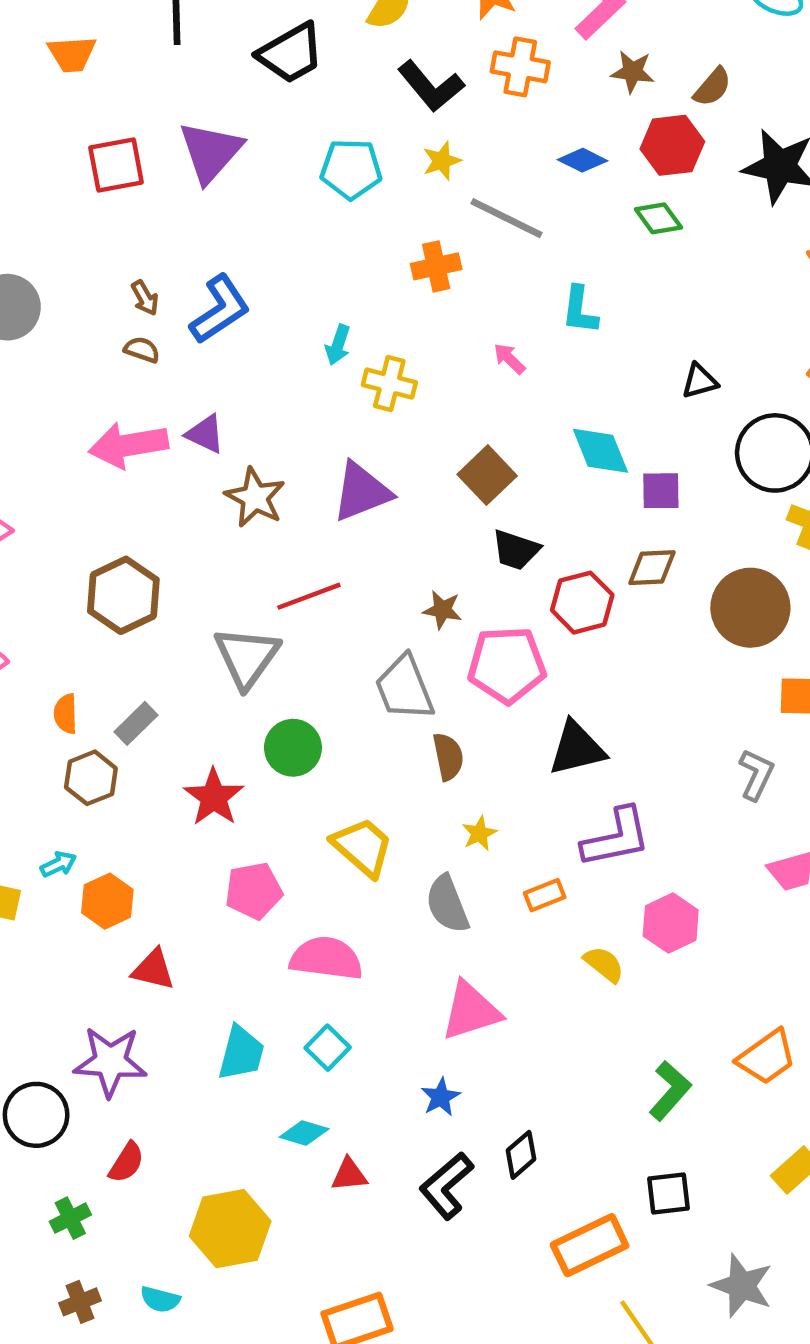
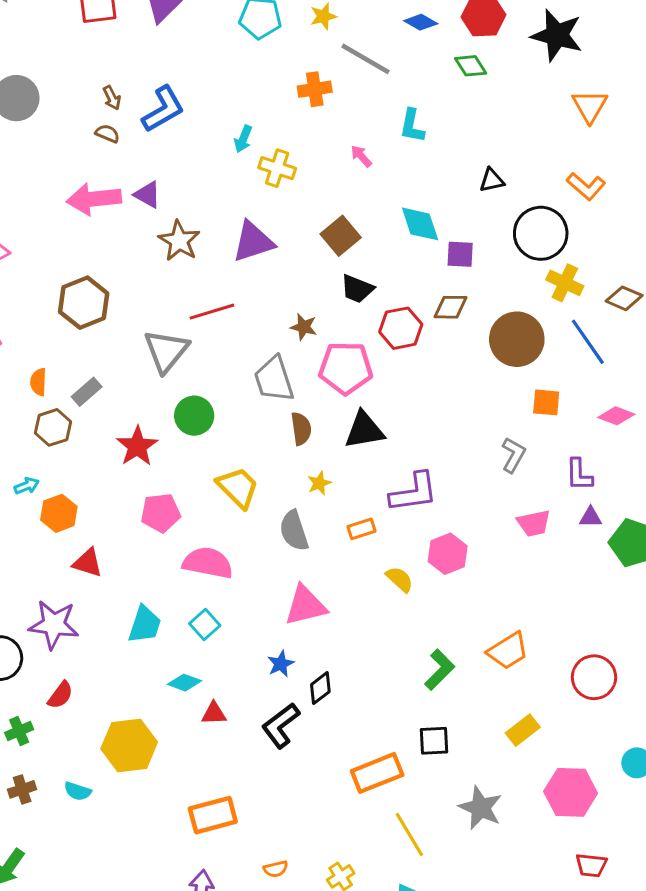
black triangle: (577, 748) -> (364, 430), moved
black diamond: (521, 1155) -> (320, 688), moved

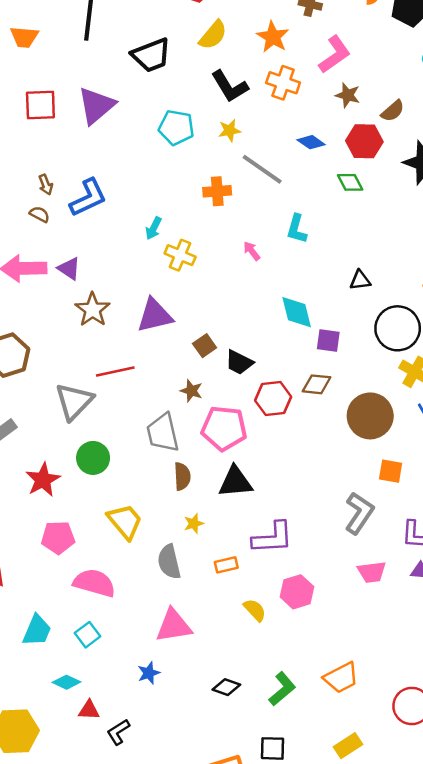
brown square: (341, 236) -> (205, 346), moved, size x0.7
gray L-shape: (513, 455) -> (359, 513), size x1.4
black diamond: (320, 688) -> (226, 687), moved, turned 52
black L-shape: (281, 725) -> (118, 732), moved, size x0.7

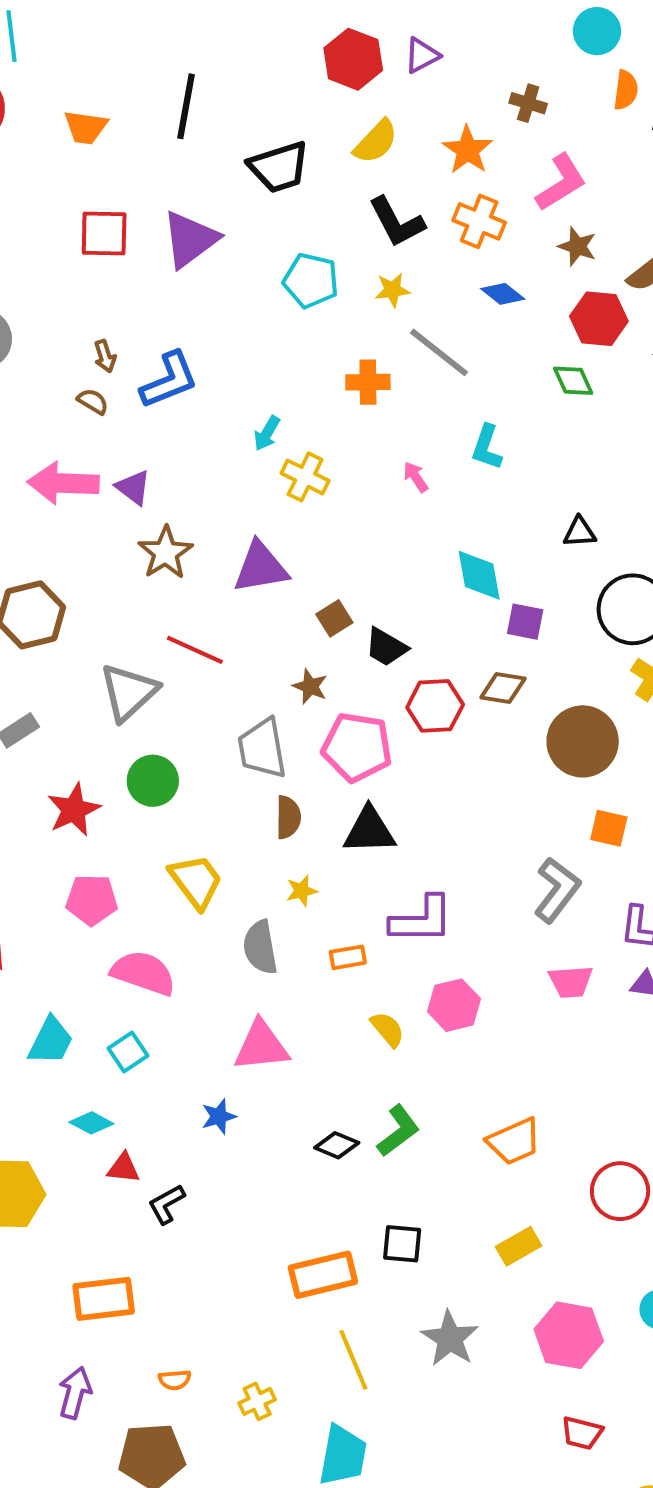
blue diamond: (311, 142) -> (503, 294), moved
red line: (115, 371) -> (195, 650), turned 33
green L-shape: (282, 689) -> (398, 1131), moved

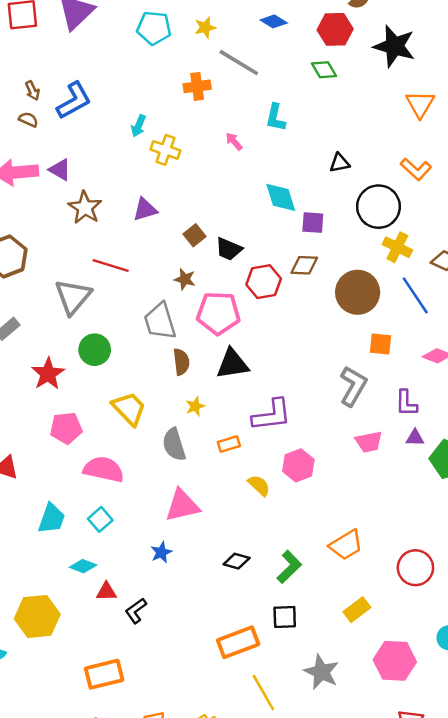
purple triangle: (261, 567) -> (145, 209), size x0.7
green L-shape: (398, 1131) -> (289, 567), moved

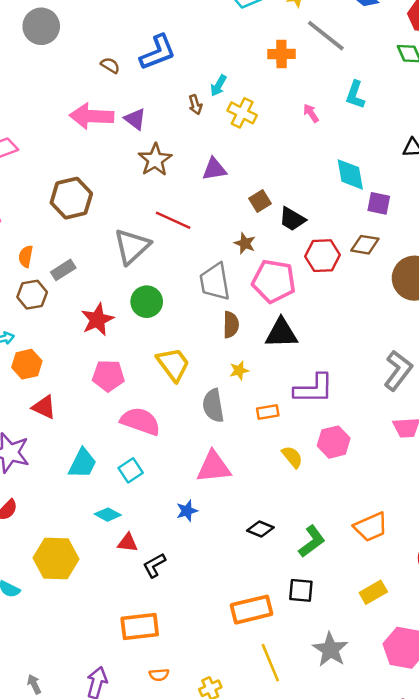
brown arrow: (32, 91) -> (195, 105), moved
orange rectangle: (104, 674) -> (140, 627), moved

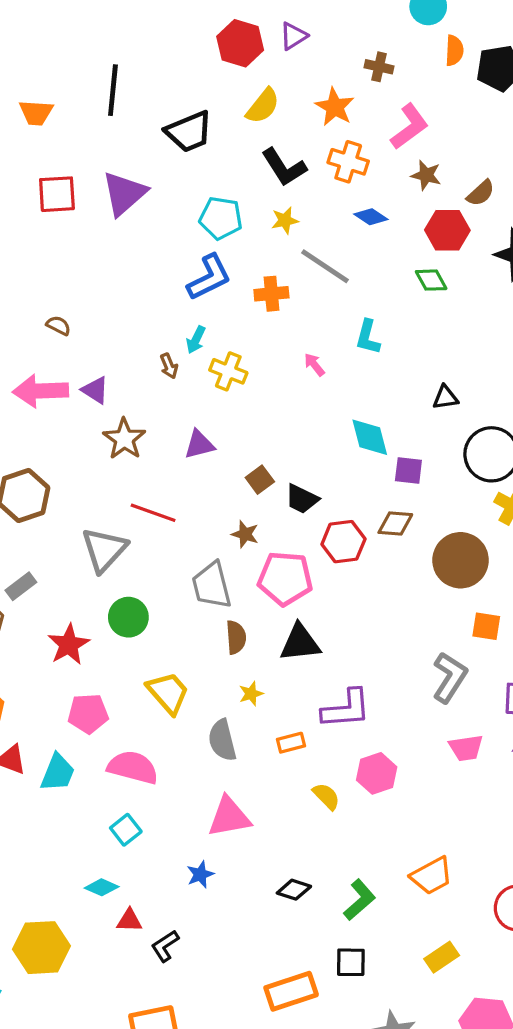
blue L-shape: (158, 52) -> (209, 277), moved
cyan trapezoid: (83, 463) -> (58, 773), moved

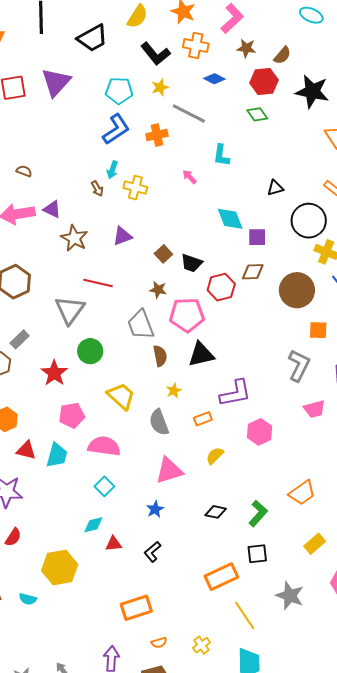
yellow semicircle: (326, 796) -> (215, 456), moved, turned -84
cyan diamond: (102, 887) -> (93, 525), turned -30
black L-shape: (165, 946) -> (152, 552), moved

